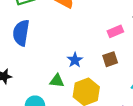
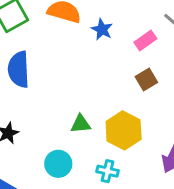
blue star: (75, 60) -> (102, 29), moved

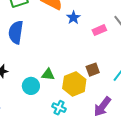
brown square: (146, 79) -> (93, 70), moved
cyan circle: (58, 164) -> (31, 86), moved

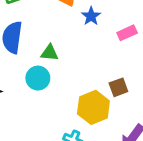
green triangle: (48, 74) -> (50, 53), moved
cyan circle: (31, 86) -> (38, 78), moved

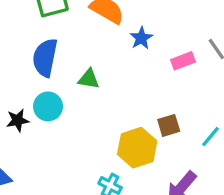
cyan circle: (38, 78) -> (48, 106), moved

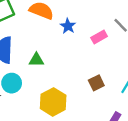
yellow hexagon: (137, 148) -> (53, 102), moved

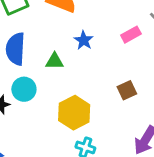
blue star: (68, 26) -> (84, 40), moved

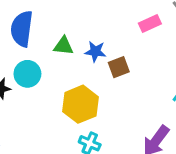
blue star: (84, 40) -> (95, 51), moved, turned -30
brown square: (127, 90) -> (119, 67), moved

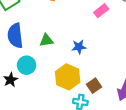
blue star: (95, 51) -> (79, 47), moved
brown square: (119, 67) -> (94, 86), moved

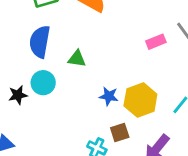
blue star: (79, 47) -> (109, 96), moved
yellow hexagon: (68, 77) -> (140, 100), moved

